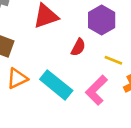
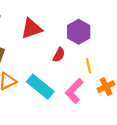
yellow line: (113, 60) -> (88, 66), turned 56

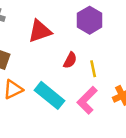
purple hexagon: (79, 32) -> (90, 20), moved
yellow line: (88, 66) -> (93, 69), moved

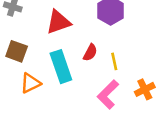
cyan rectangle: (49, 95) -> (61, 67), moved, turned 32

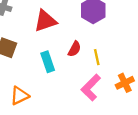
cyan rectangle: (61, 67) -> (48, 62), size x0.7
orange triangle: (30, 83) -> (20, 96), moved

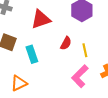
cyan rectangle: (48, 62) -> (32, 54), moved

